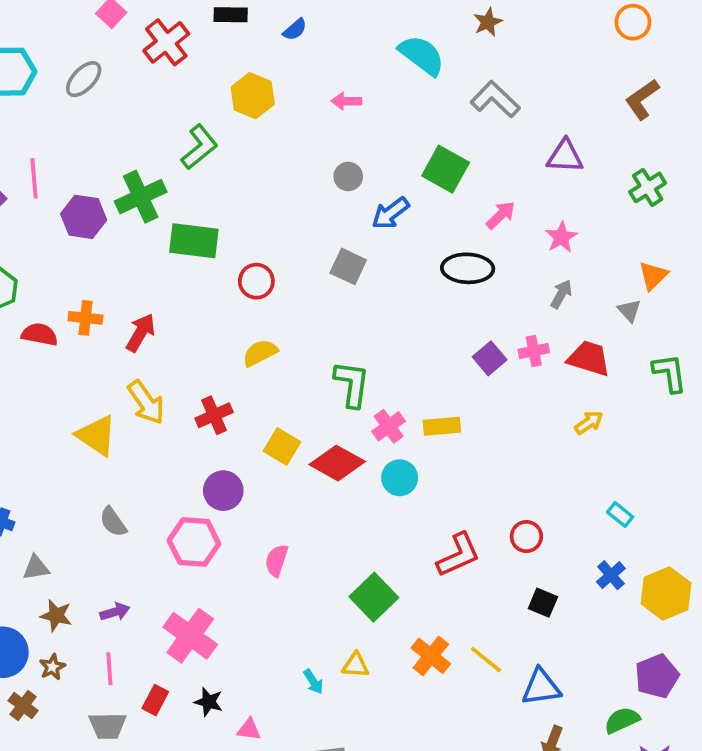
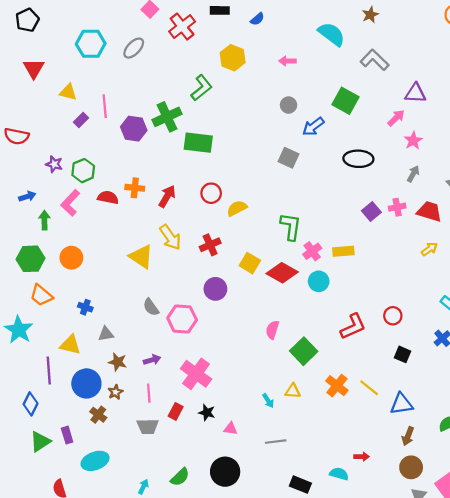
pink arrow: (501, 215) -> (396, 118), moved
red circle: (256, 281) -> (211, 193), moved
pink hexagon: (194, 542) -> (182, 319), moved
pink semicircle: (277, 560) -> (272, 330), moved

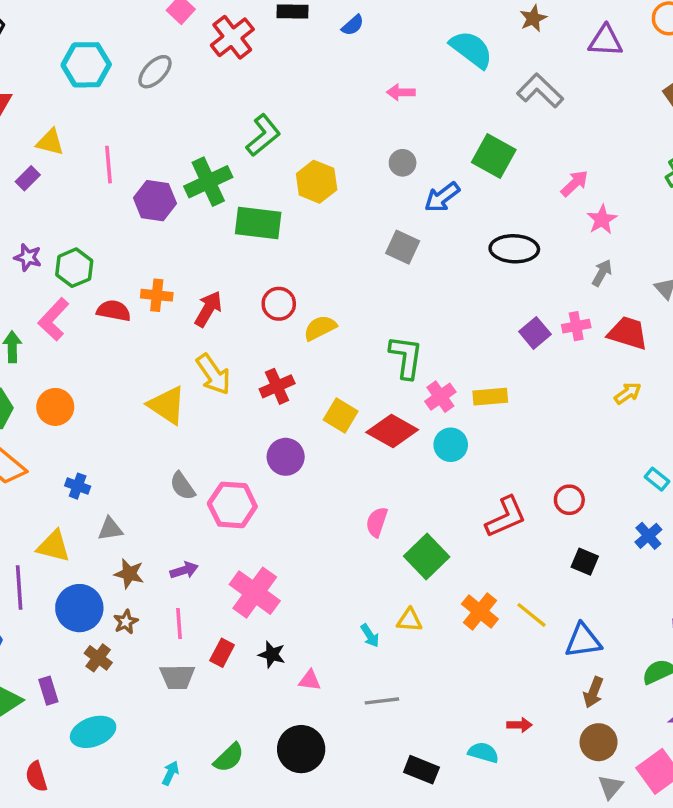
yellow hexagon: (233, 58) -> (317, 182), moved
purple triangle: (415, 93) -> (605, 41), moved
purple rectangle: (81, 120) -> (28, 178), moved

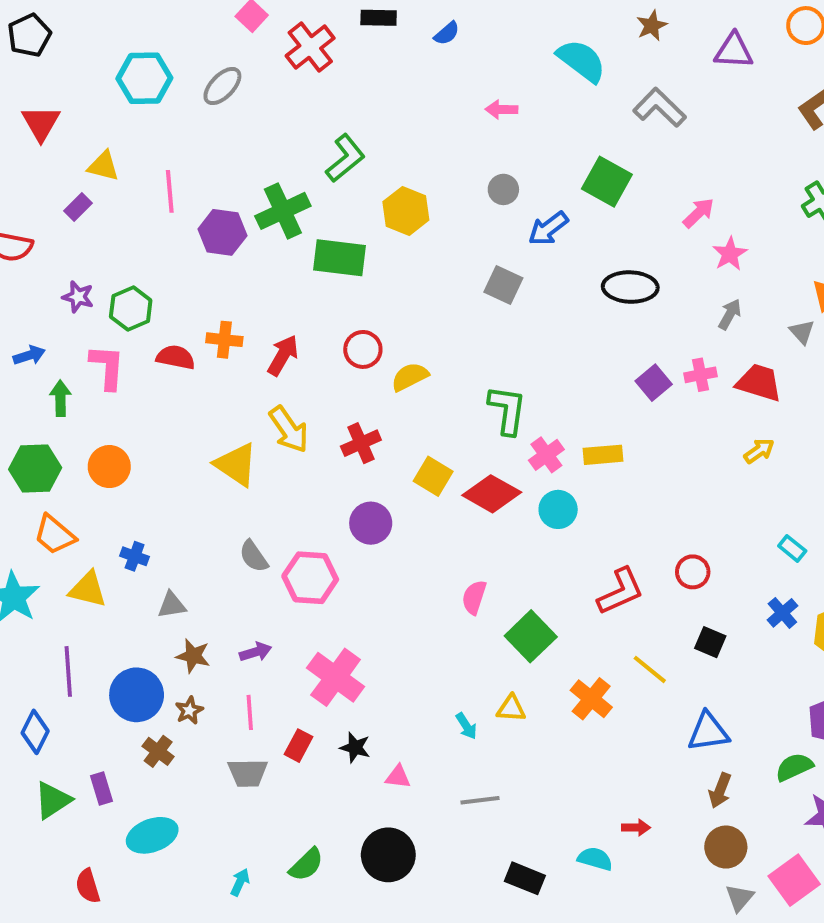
pink L-shape: (54, 319) -> (107, 367), turned 141
yellow triangle: (54, 546) -> (88, 589), moved
yellow line: (531, 615) -> (650, 669), moved

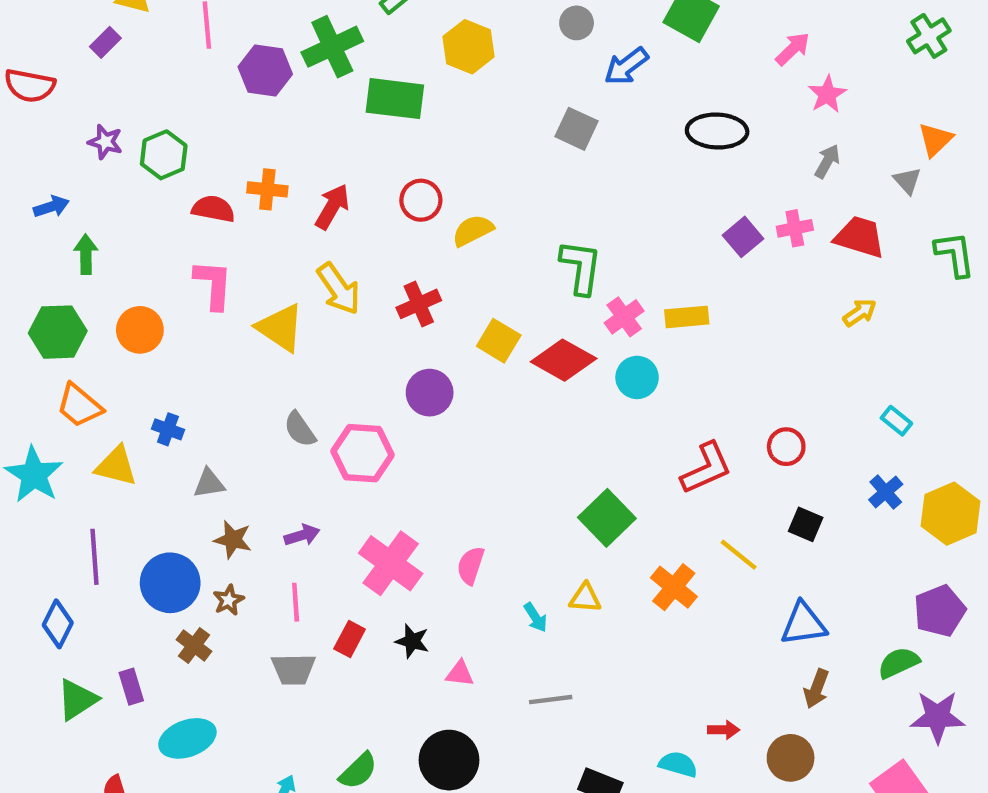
pink L-shape: (107, 367) -> (213, 284), moved
pink semicircle: (474, 597) -> (471, 565), moved
brown circle: (726, 847) -> (791, 758), moved

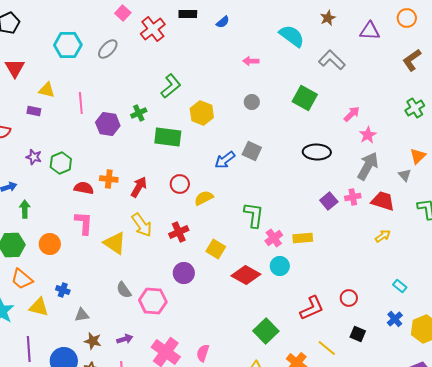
purple rectangle: (105, 42) -> (34, 111), turned 56
green cross: (332, 47) -> (139, 113), size x0.6
blue arrow: (626, 66) -> (225, 160), moved
gray arrow: (827, 161) -> (368, 166), size x1.8
red diamond: (564, 360) -> (246, 275), moved

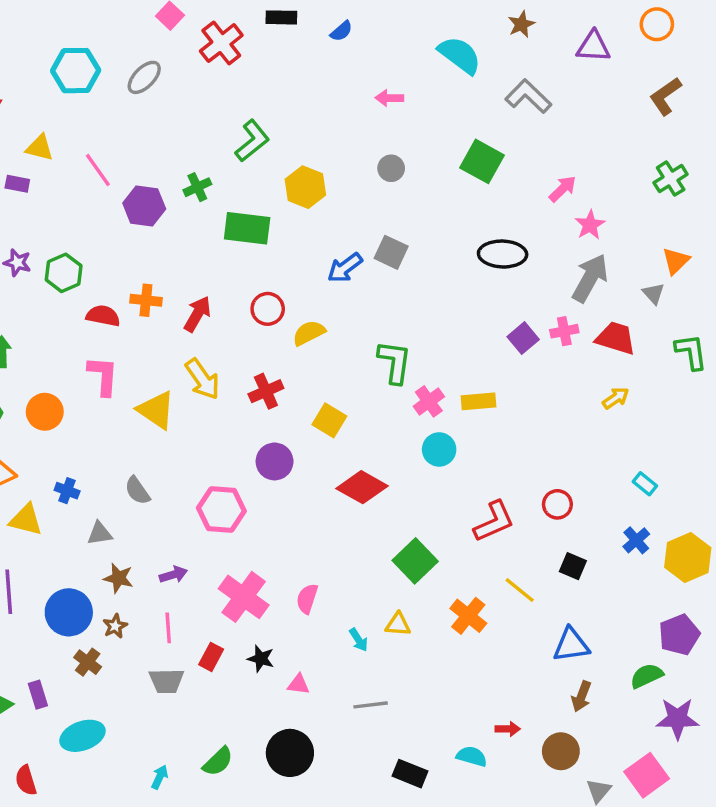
pink line: (81, 103) -> (98, 170), turned -30
red diamond: (246, 275) -> (362, 487), moved
gray semicircle: (124, 290) -> (137, 491), moved

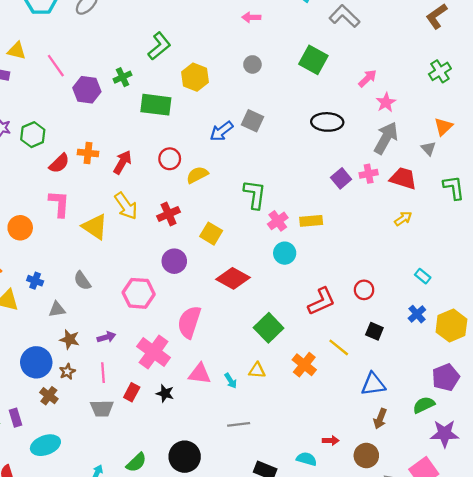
red semicircle: (103, 316) -> (59, 163), turned 125
pink semicircle: (307, 599) -> (189, 322), moved, size x1.6
pink triangle: (299, 684) -> (200, 374), moved, size x1.5

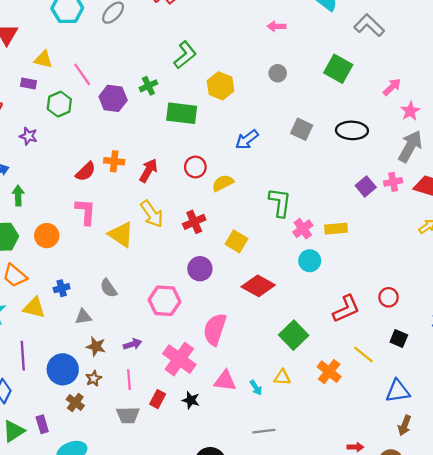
gray square: (252, 121) -> (302, 129), moved
green hexagon: (33, 135) -> (59, 104), moved
blue cross: (35, 281) -> (62, 288), turned -35

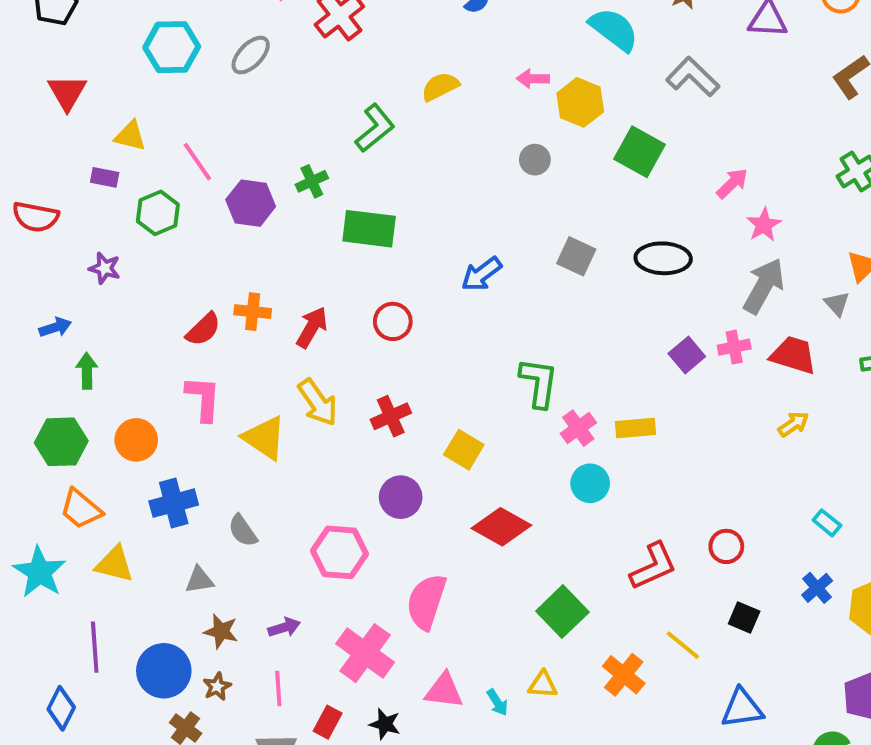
yellow hexagon: (221, 86) -> (580, 102), moved
yellow semicircle: (223, 183) -> (440, 87), moved
blue cross: (62, 288) -> (174, 503), moved, size x1.6

